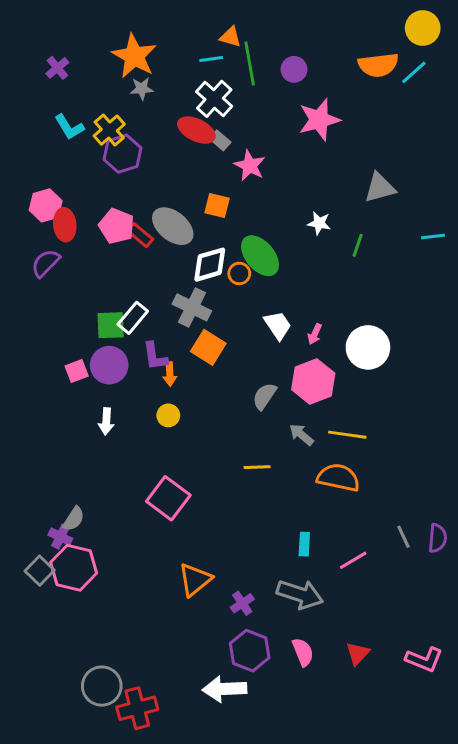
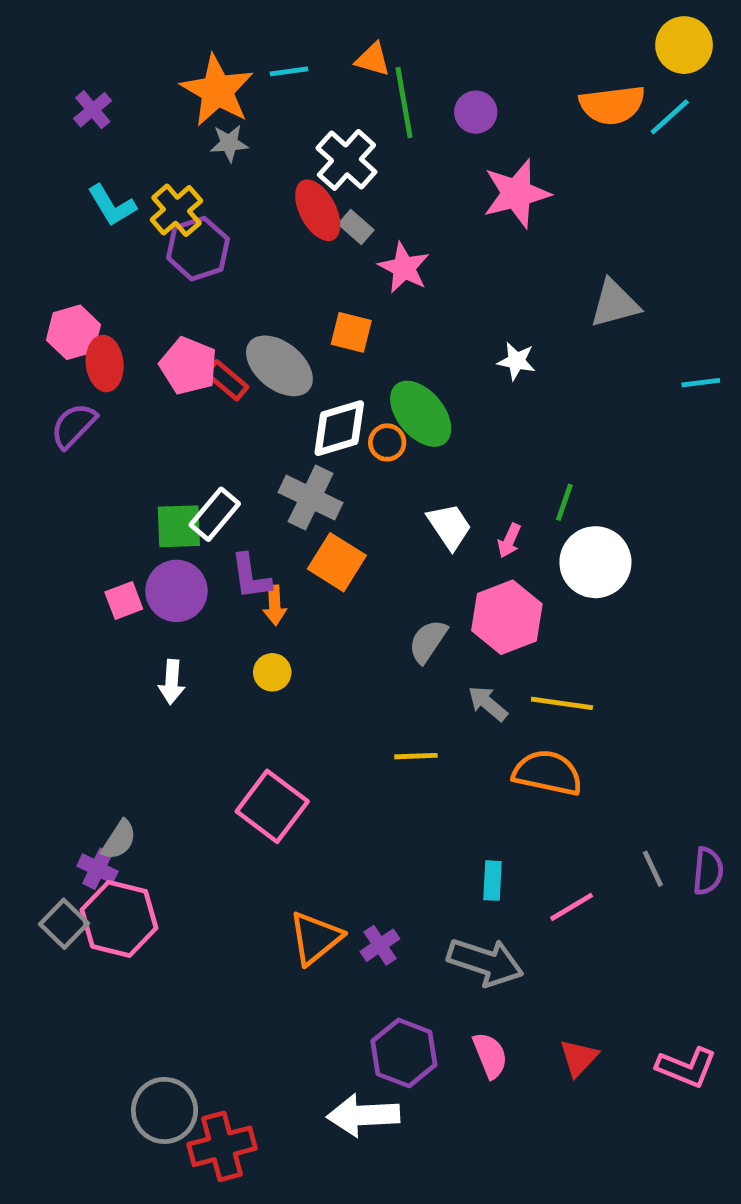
cyan line: (211, 59) -> (289, 71), moved
red ellipse: (196, 130) -> (318, 210), turned 36
green line: (358, 245) -> (564, 502), moved
purple cross: (242, 603) -> (380, 945), moved

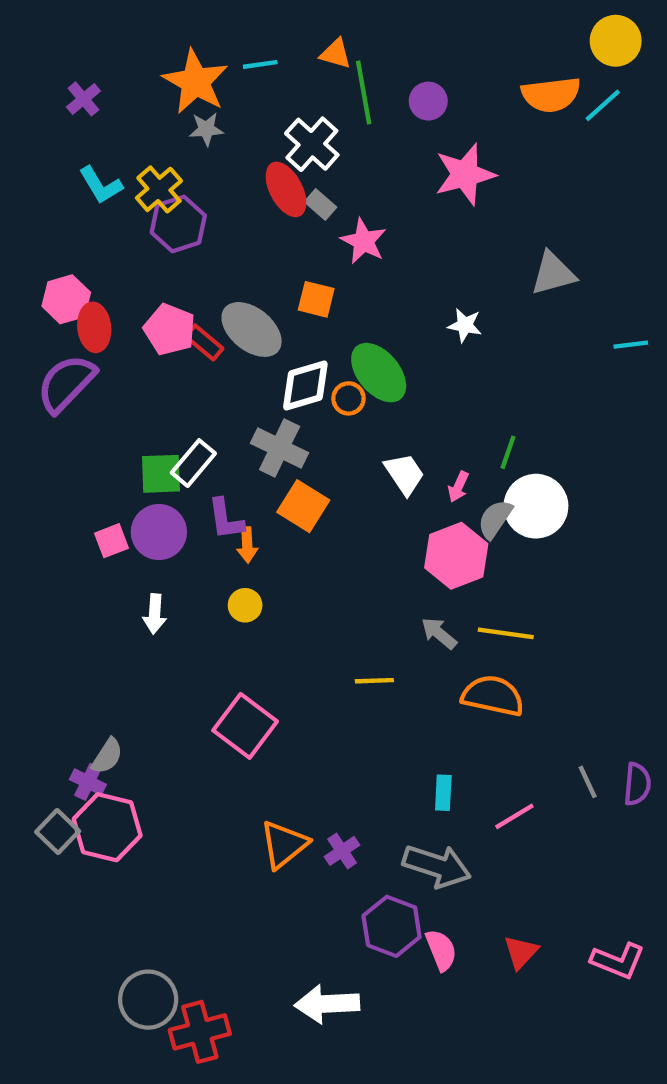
purple semicircle: (74, 426) -> (66, 383), size x1.4
gray semicircle: (428, 641) -> (495, 519), moved
purple hexagon: (404, 1053) -> (392, 926), moved

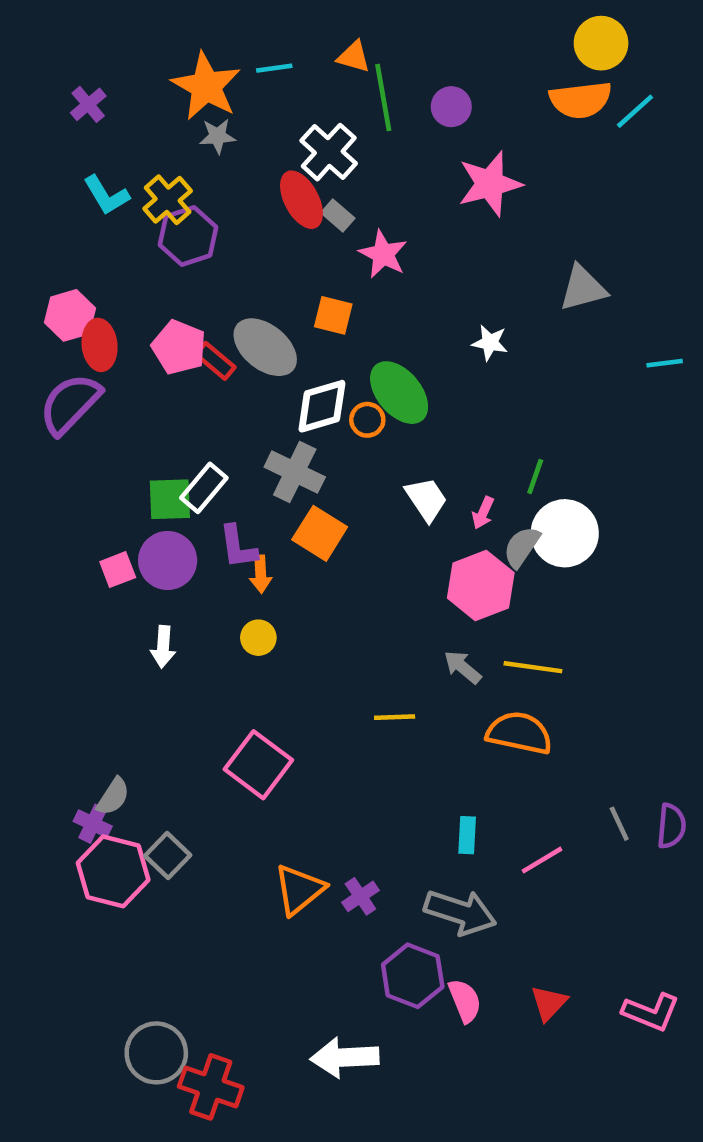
yellow circle: (616, 41) -> (601, 43), moved
gray square: (58, 832) -> (168, 855), moved
red cross: (200, 1032) -> (211, 1087), turned 34

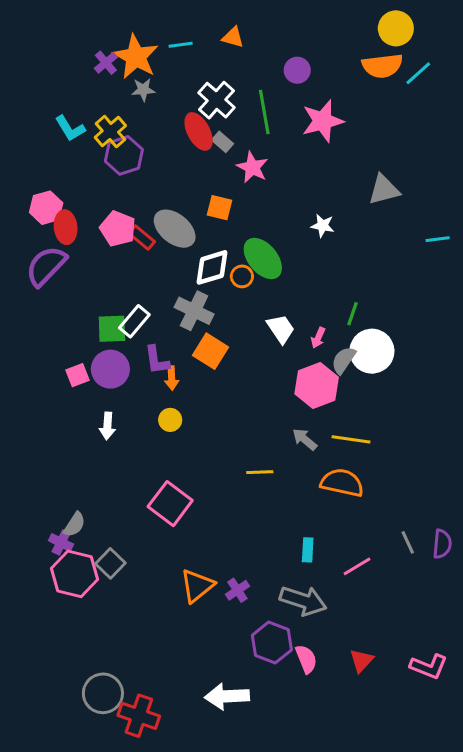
green line: (383, 98) -> (264, 112), moved
purple cross: (88, 104) -> (106, 63), moved

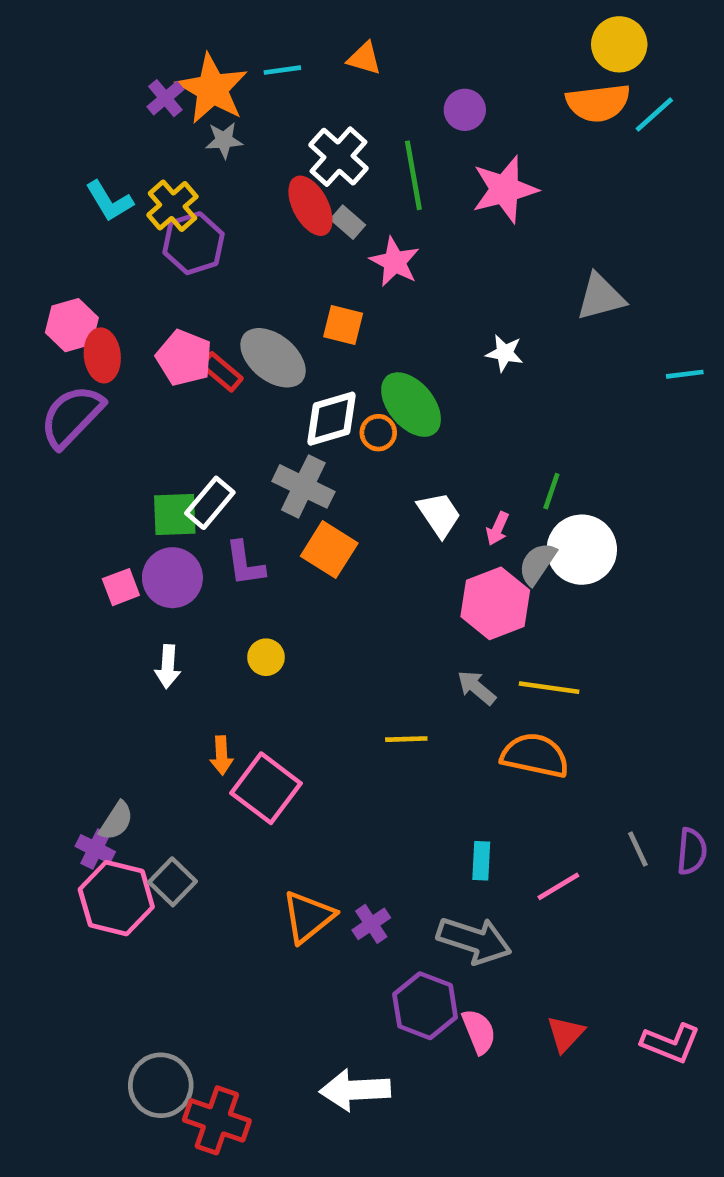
orange arrow: (172, 378) -> (222, 755), moved

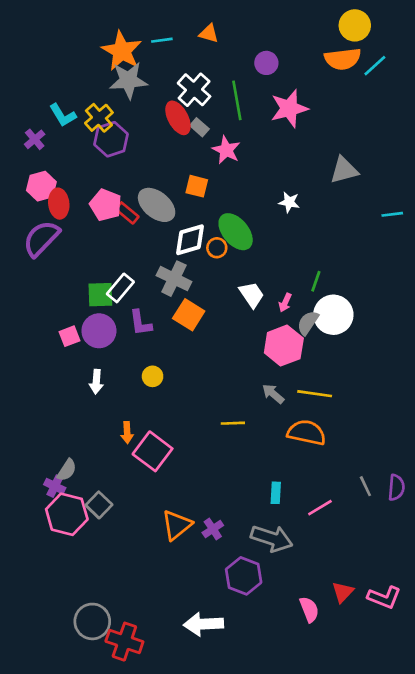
purple cross: (165, 98) -> (35, 139), moved
gray star: (224, 140) -> (128, 80), size x1.8
pink semicircle: (479, 1031) -> (309, 609), moved
red triangle: (565, 1034) -> (343, 592), moved

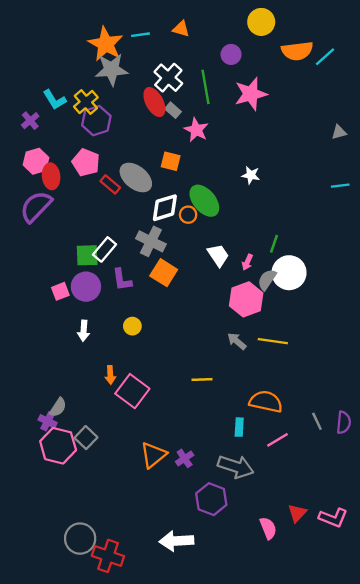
yellow circle: (355, 25) -> (261, 22), moved
gray triangle: (344, 170) -> (339, 132), moved, size x0.6
pink pentagon: (106, 205) -> (86, 162), moved
yellow line: (233, 423) -> (202, 380), moved
orange semicircle: (307, 433) -> (266, 402), moved

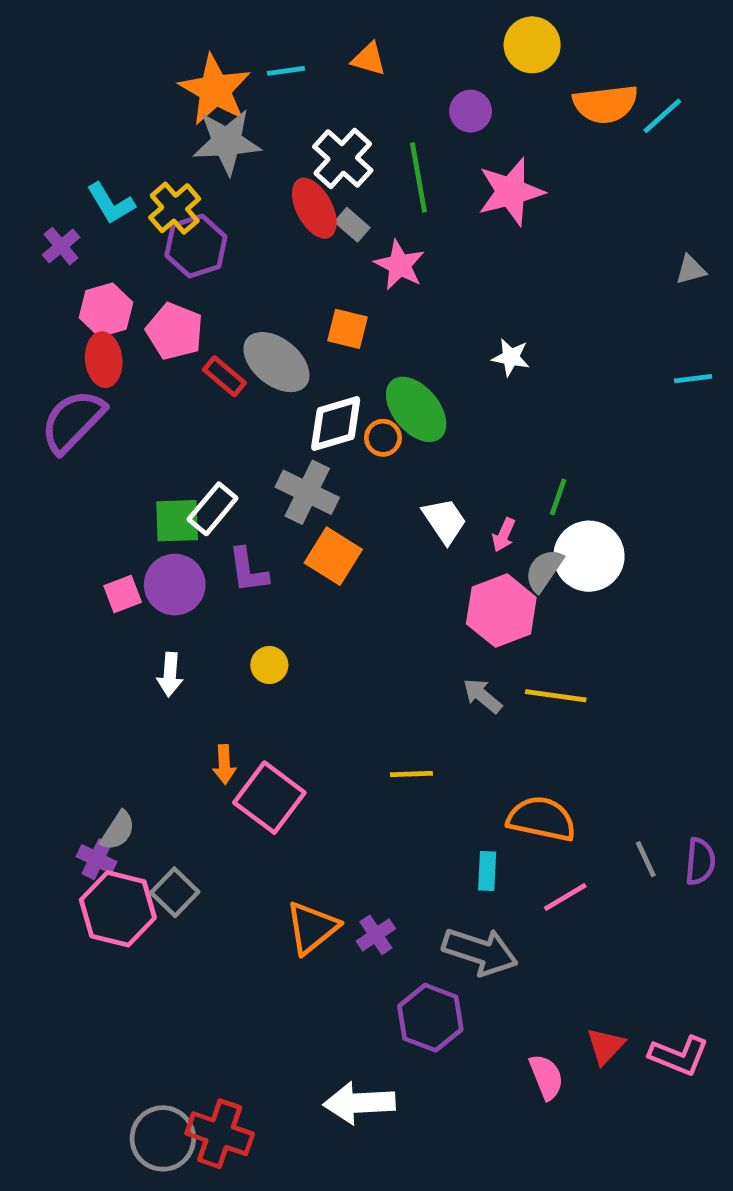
pink hexagon: (36, 161) -> (106, 310), moved
gray circle: (80, 539) -> (163, 1138), moved

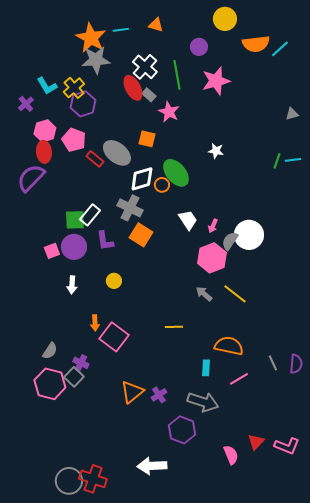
green line: (558, 497) -> (277, 161), moved
yellow line: (556, 696) -> (235, 294), turned 30
purple cross: (97, 859) -> (81, 363), moved

